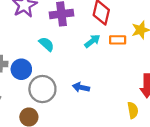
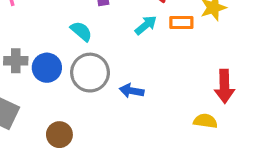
gray circle: (42, 89) -> (90, 73), moved
yellow semicircle: (133, 110) -> (205, 121), turned -70

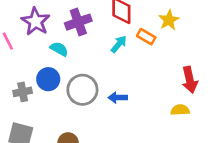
orange rectangle: (181, 23) -> (146, 37), turned 42
cyan semicircle: (81, 31) -> (59, 49), moved
blue circle: (47, 68) -> (48, 79), moved

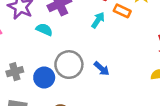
blue circle: (48, 79) -> (44, 78), moved
blue arrow: (118, 98) -> (102, 69), turned -133

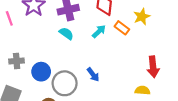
cyan semicircle: (44, 30) -> (66, 33), moved
gray circle: (69, 65) -> (65, 83), moved

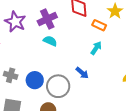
cyan arrow: (99, 31) -> (96, 48), moved
gray cross: (17, 61) -> (11, 75), turned 32

